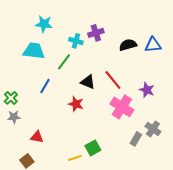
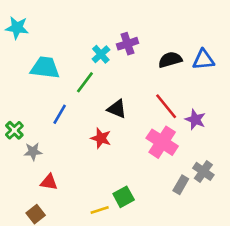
cyan star: (44, 24) -> (17, 28), moved
cyan cross: (76, 41) -> (101, 54), turned 32
red line: (113, 80) -> (166, 106), moved
gray star: (14, 117) -> (33, 152), moved

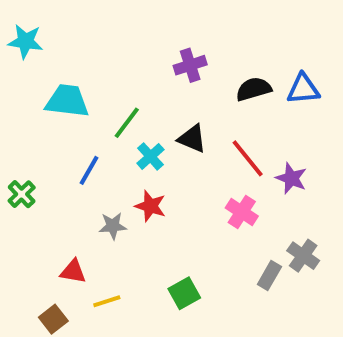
cyan cross: (101, 54) -> (150, 156), moved
black triangle: (117, 109) -> (192, 139), moved
pink cross: (162, 142) -> (242, 212), size x0.7
gray star: (33, 152) -> (113, 226), moved
yellow line: (100, 210) -> (107, 301), moved

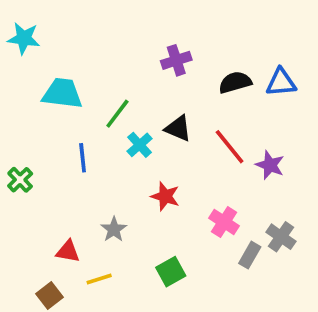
blue line: (89, 170) -> (83, 158), turned -36
red star: (150, 206) -> (165, 196), moved
pink cross: (242, 212) -> (224, 222), moved
gray star: (113, 226) -> (114, 229), moved, turned -30

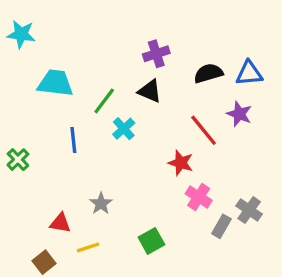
black triangle: (178, 128) -> (150, 91), moved
purple star: (270, 165) -> (239, 114), moved
red star: (165, 196) -> (181, 163), moved

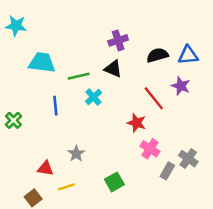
green line: (104, 101) -> (79, 76), turned 40

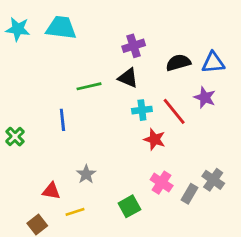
cyan trapezoid: (42, 63) -> (61, 28), moved
cyan cross: (93, 97) -> (142, 110), moved, turned 35
pink cross: (150, 149) -> (162, 183), moved

